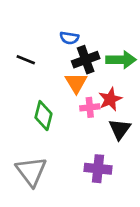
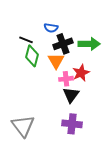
black line: (26, 60) -> (26, 40), moved
green diamond: (43, 116) -> (32, 56), moved
black triangle: (120, 129) -> (71, 95), moved

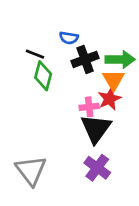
orange triangle: (56, 61) -> (113, 80), moved
black triangle: (71, 95) -> (96, 128), size x1.4
purple cross: (72, 124) -> (97, 168), turned 30

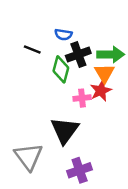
green diamond: (43, 76) -> (61, 69), moved
black triangle: (96, 128) -> (65, 130), moved
purple cross: (97, 168) -> (80, 170), moved, turned 35

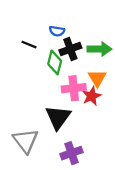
orange triangle: (104, 73) -> (97, 78), moved
red star: (101, 91) -> (92, 96), moved
pink cross: (82, 98) -> (74, 88), size x1.5

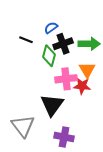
blue semicircle: (57, 31) -> (51, 28), turned 136
red star: (92, 96) -> (82, 86), turned 30
purple cross: (71, 153) -> (64, 137), turned 30

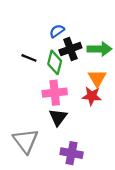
black line: (26, 40) -> (29, 58), moved
pink cross: (66, 79) -> (55, 93), moved
black triangle: (52, 105) -> (58, 117), size x0.7

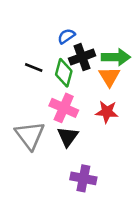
orange triangle: (97, 78) -> (109, 77), moved
pink cross: (55, 93) -> (64, 108), turned 30
gray triangle: (26, 141) -> (30, 135), moved

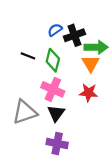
black cross: (82, 57) -> (74, 35), moved
gray triangle: (30, 135) -> (25, 112), turned 48
purple cross: (83, 178) -> (57, 143), moved

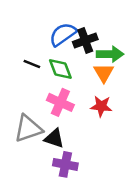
blue semicircle: (55, 30) -> (63, 34), size x1.6
green diamond: (53, 60) -> (60, 69), turned -35
black triangle: (56, 113) -> (54, 138), moved, turned -48

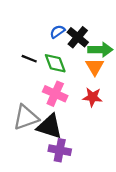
blue semicircle: (63, 34) -> (57, 32), size x0.6
black cross: (85, 41) -> (78, 37), turned -30
black triangle: (54, 138) -> (50, 126), size x1.4

